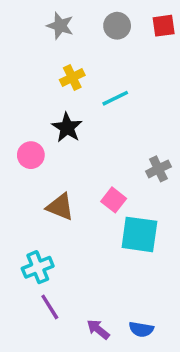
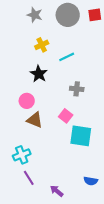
gray circle: (117, 26) -> (68, 15), size x1.5
pink circle: (31, 155) -> (27, 101), moved
gray cross: (158, 169) -> (77, 89), moved, turned 32
blue semicircle: (141, 329) -> (91, 181), moved

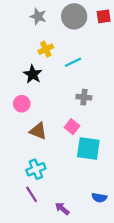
black star: (39, 74) -> (33, 74), moved
pink circle: (27, 101) -> (22, 104), moved
cyan cross: (22, 155) -> (36, 169), moved

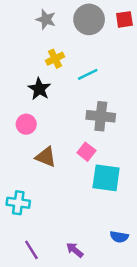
gray cross: (84, 97) -> (101, 116), size x1.5
cyan cross: (36, 169) -> (18, 203), moved, turned 30
purple line: (32, 194) -> (31, 250), moved

